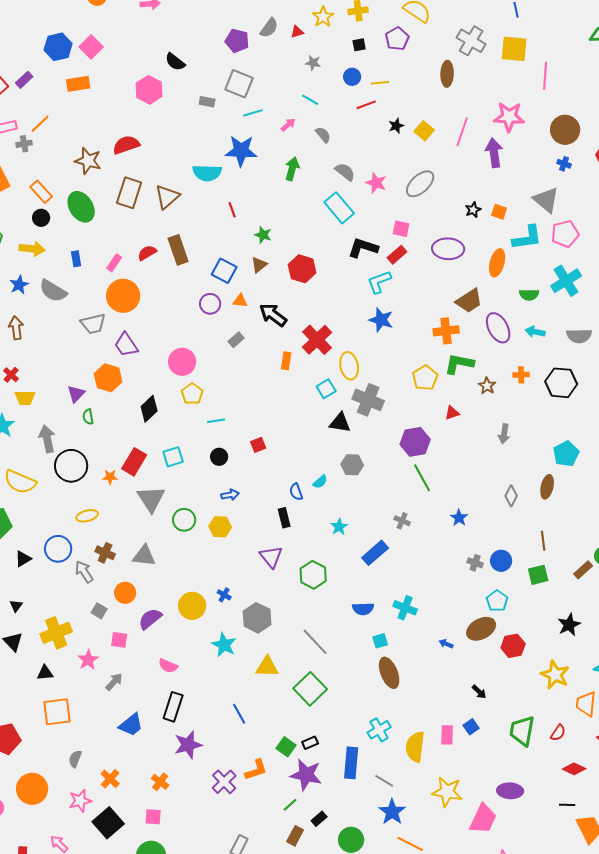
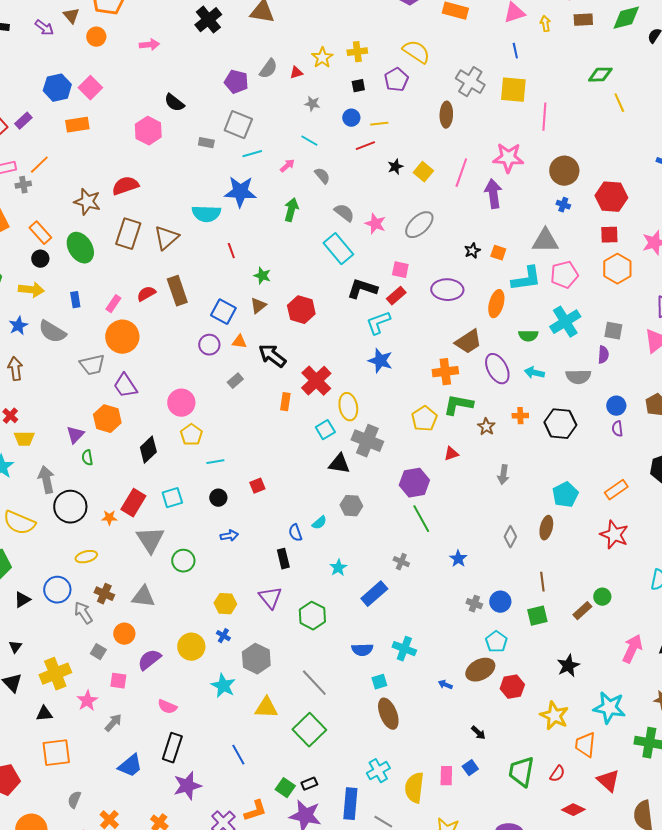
gray triangle: (546, 200) -> (545, 241), turned -40
yellow hexagon: (220, 527) -> (225, 604), moved

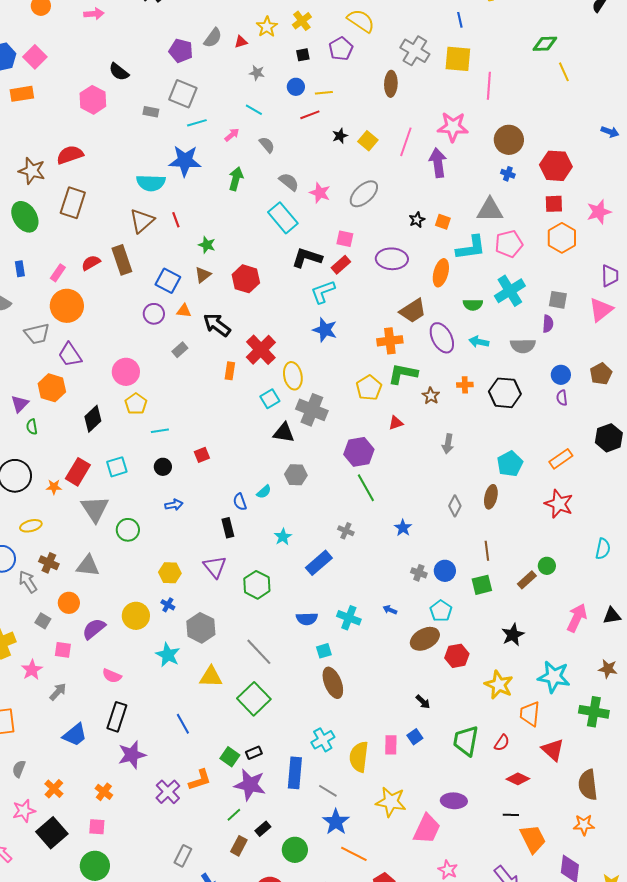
yellow cross: (357, 52) -> (302, 21), turned -30
brown triangle: (166, 238) -> (142, 221), moved
blue arrow: (445, 685) -> (390, 610), moved

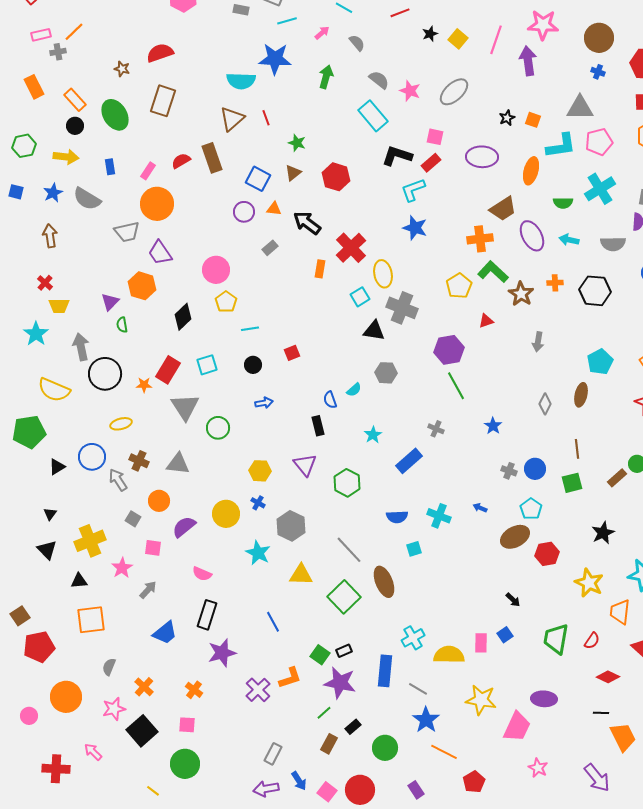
brown star: (32, 171) -> (122, 69), size x0.6
green L-shape: (403, 374) -> (493, 272), turned 32
brown star: (431, 396) -> (521, 294), size x1.4
brown ellipse: (333, 683) -> (384, 582), moved
yellow semicircle: (359, 757) -> (449, 655), turned 84

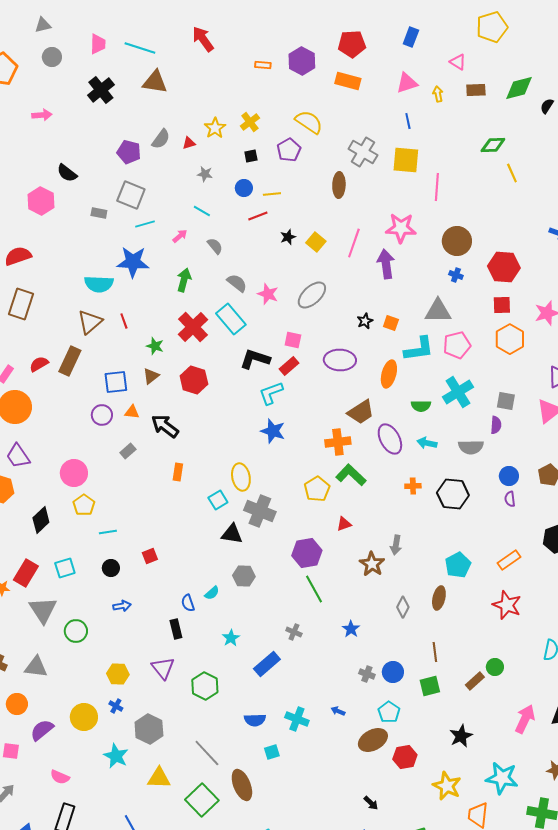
brown rectangle: (212, 158) -> (70, 361), turned 44
blue square: (258, 179) -> (116, 382), turned -35
red cross: (351, 248) -> (193, 327), moved
brown star: (521, 294) -> (372, 564), moved

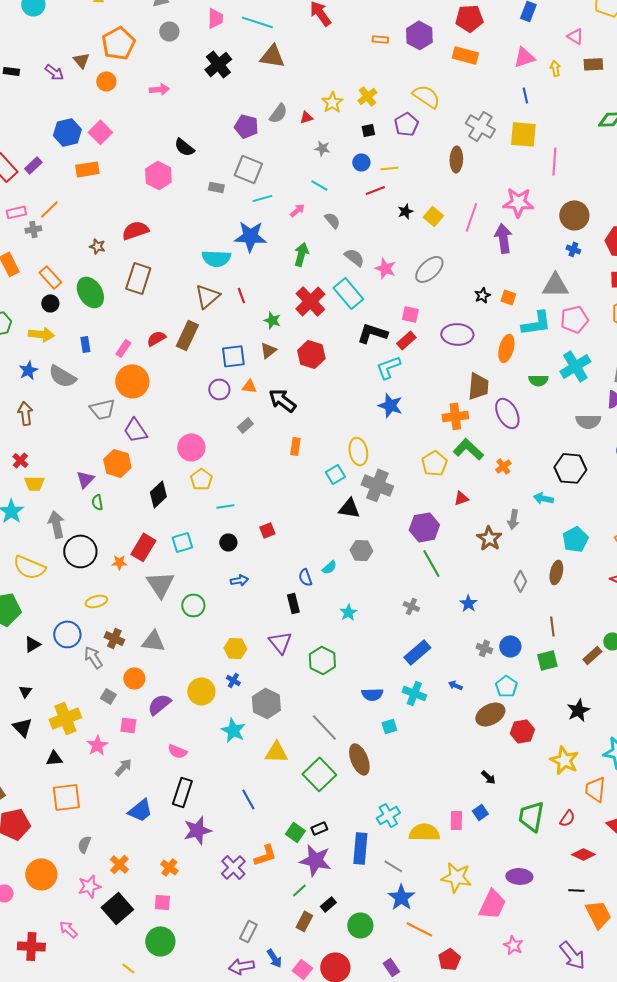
brown trapezoid: (361, 412) -> (478, 386), turned -52
cyan arrow: (427, 443) -> (543, 498), moved
orange cross: (413, 486) -> (503, 466), moved, turned -35
blue rectangle: (267, 664) -> (417, 652), moved

